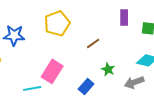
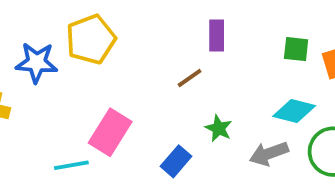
purple rectangle: (124, 17) -> (217, 35), moved
yellow pentagon: (57, 23) -> (91, 39), moved

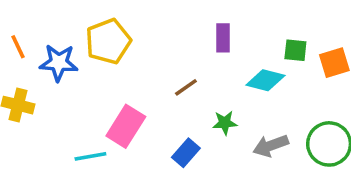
brown line: (190, 78) -> (186, 87), moved
cyan diamond: (294, 111) -> (265, 80), moved
green star: (219, 128) -> (225, 123), turned -30

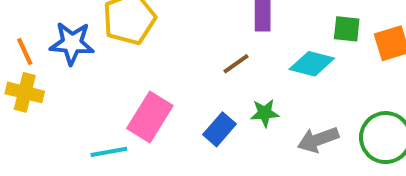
orange line: (18, 47) -> (25, 51), moved
brown line: (186, 87) -> (236, 64), moved
blue rectangle: (186, 153) -> (220, 129), moved

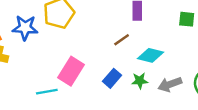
cyan diamond: (312, 64) -> (151, 55), moved
green star: (265, 113) -> (140, 81), moved

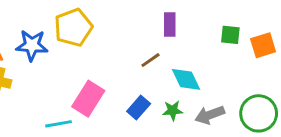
cyan diamond: (151, 55) -> (186, 79), turned 50

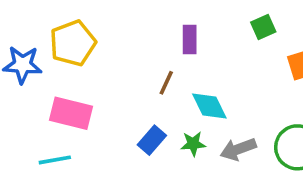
green square: (230, 35) -> (263, 27), moved, turned -30
brown line: (150, 60) -> (166, 83), turned -30
pink rectangle: (88, 99) -> (71, 113), moved, turned 72

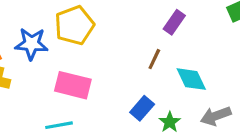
purple rectangle: (190, 40) -> (174, 22), turned 35
green star: (193, 144) -> (170, 122), moved, turned -30

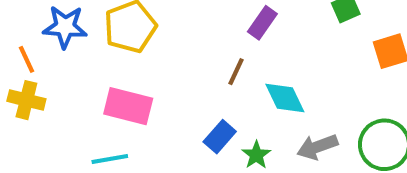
blue star: (31, 44) -> (65, 27), moved

